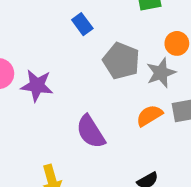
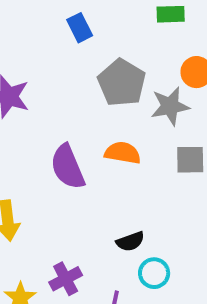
orange semicircle: (149, 116) -> (123, 153), moved, turned 32

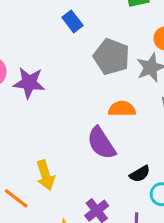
purple semicircle: (68, 167) -> (101, 143), moved

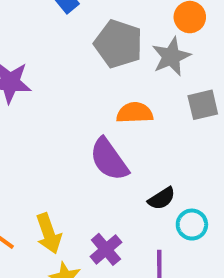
yellow arrow: (46, 175) -> (49, 233), moved

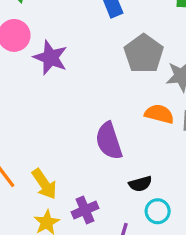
orange semicircle: (135, 113) -> (159, 114), moved
yellow arrow: (49, 233) -> (44, 184), turned -32

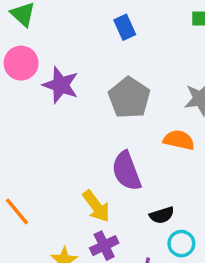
gray pentagon: (144, 54) -> (129, 98), moved
yellow arrow: (44, 184) -> (96, 206), moved

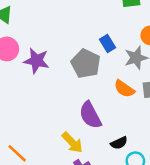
blue rectangle: (125, 27) -> (107, 44), moved
orange semicircle: (179, 140) -> (124, 89), turned -150

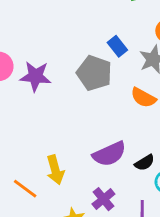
purple semicircle: (90, 115) -> (109, 154), moved, turned -80
yellow arrow: (72, 143) -> (55, 170), moved, turned 35

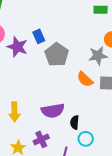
blue rectangle: (117, 46) -> (39, 36), moved
black semicircle: (145, 163) -> (75, 122), turned 112

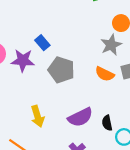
gray pentagon: (57, 55) -> (61, 70), moved
yellow arrow: (14, 112) -> (38, 116), moved

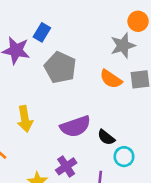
blue rectangle: (42, 43) -> (42, 32), turned 64
black semicircle: (107, 123) -> (106, 137), turned -48

